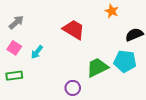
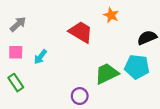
orange star: (112, 11) -> (111, 15), moved
pink square: (14, 48) -> (16, 52), turned -32
green rectangle: (14, 76) -> (16, 83), turned 63

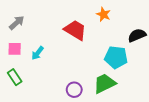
cyan pentagon: (137, 67) -> (116, 57), moved
green trapezoid: (107, 74) -> (105, 83), moved

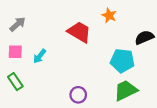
green trapezoid: (105, 83) -> (126, 90), moved

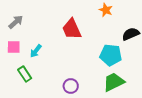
orange star: (109, 15) -> (106, 10), moved
red trapezoid: (79, 32) -> (72, 29), turned -145
green rectangle: (15, 82) -> (25, 74), moved

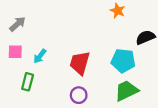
red trapezoid: (72, 29) -> (80, 63), moved, turned 40
green rectangle: (25, 74) -> (28, 82), turned 49

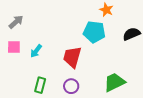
cyan pentagon: (123, 61) -> (94, 32), moved
green rectangle: (28, 82) -> (40, 85), moved

